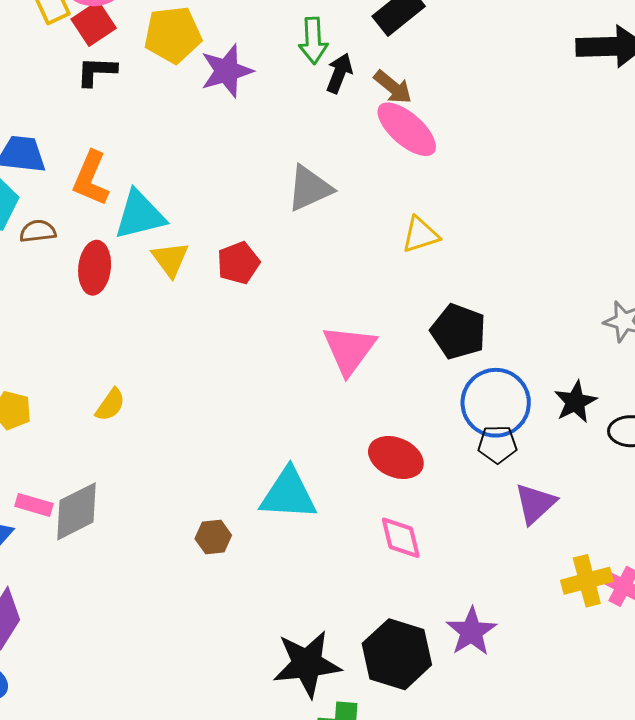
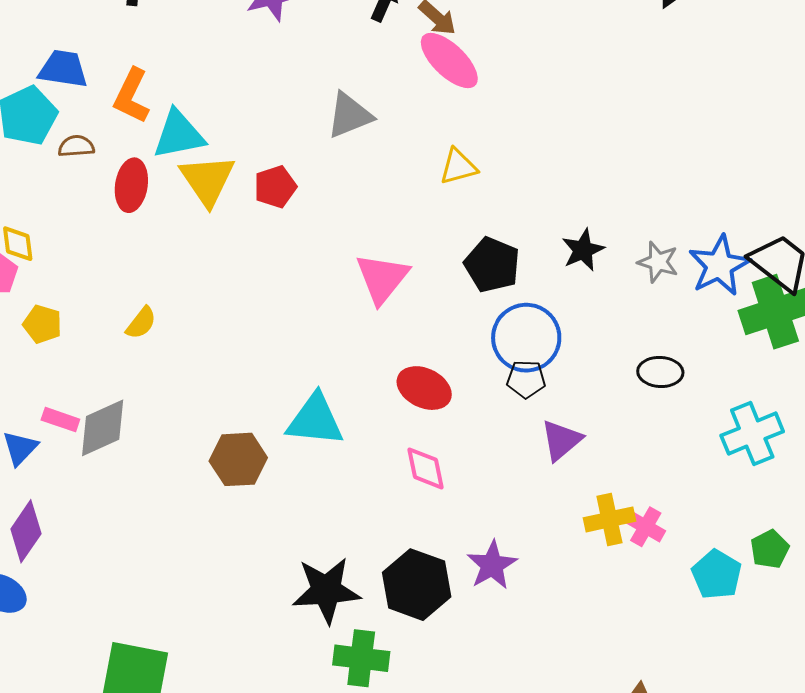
yellow triangle: (170, 259) -> (207, 180), size x1.5
black star: (575, 402) -> (583, 250), moved
brown hexagon: (213, 537) -> (238, 459), size x1.6

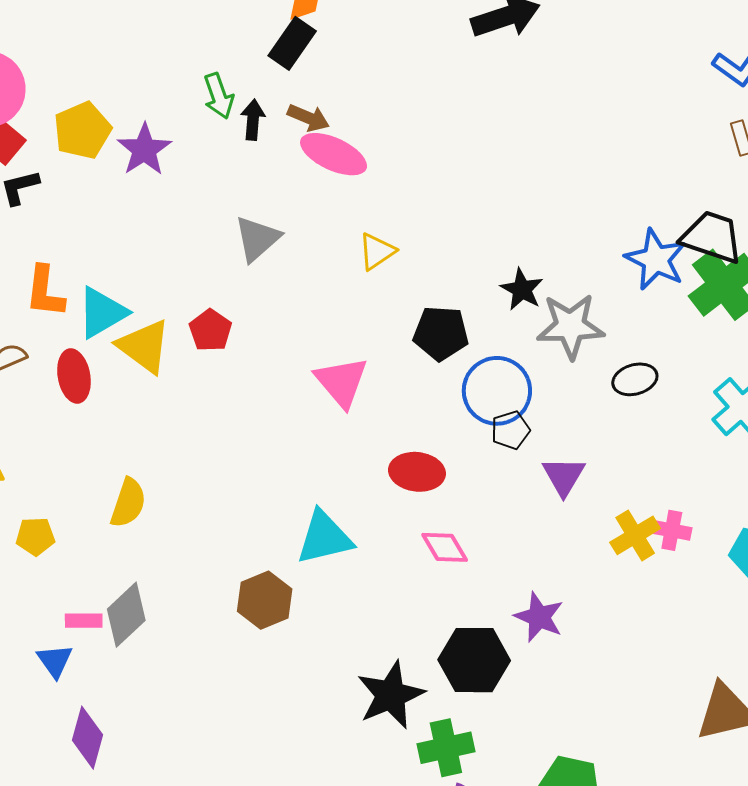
gray star: (658, 262) -> (570, 326), moved, size x1.6
yellow semicircle: (141, 323) -> (128, 503), size x1.4

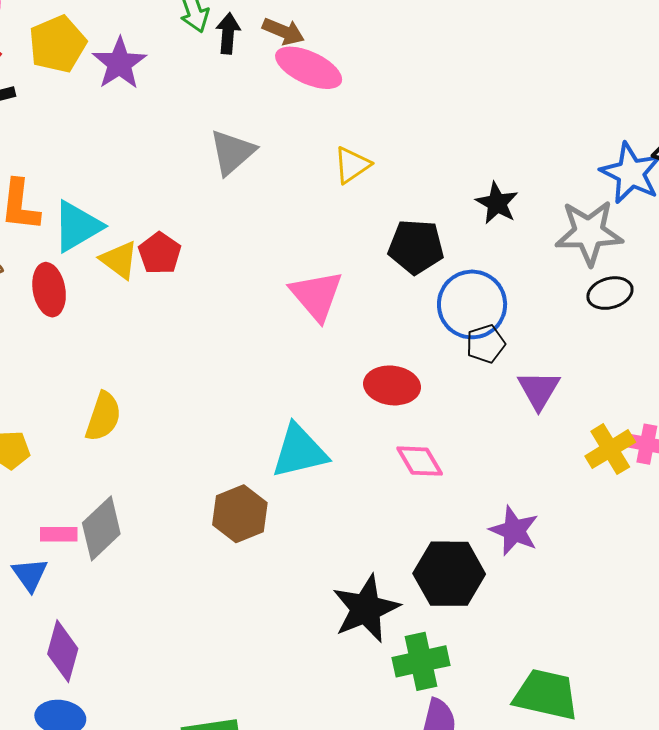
gray star: (570, 326) -> (589, 233), moved
red pentagon: (210, 330) -> (160, 253), moved
yellow triangle: (144, 346) -> (119, 260), size x0.7

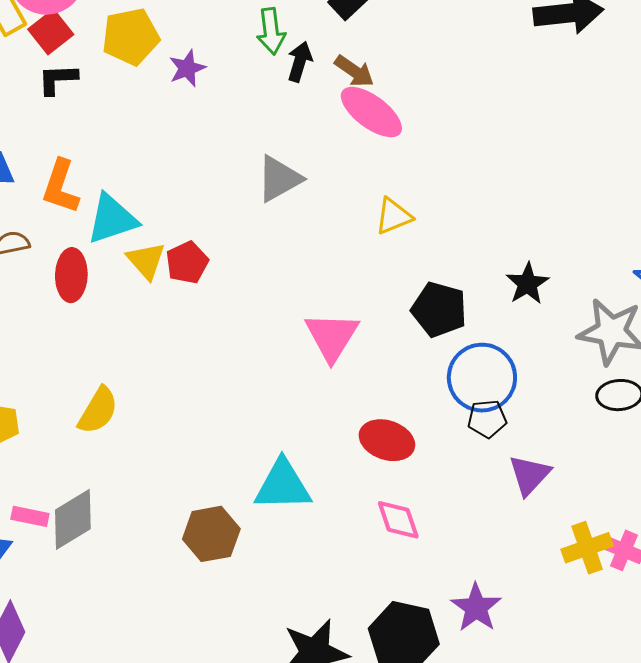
purple star: (119, 63) -> (187, 68), size x0.7

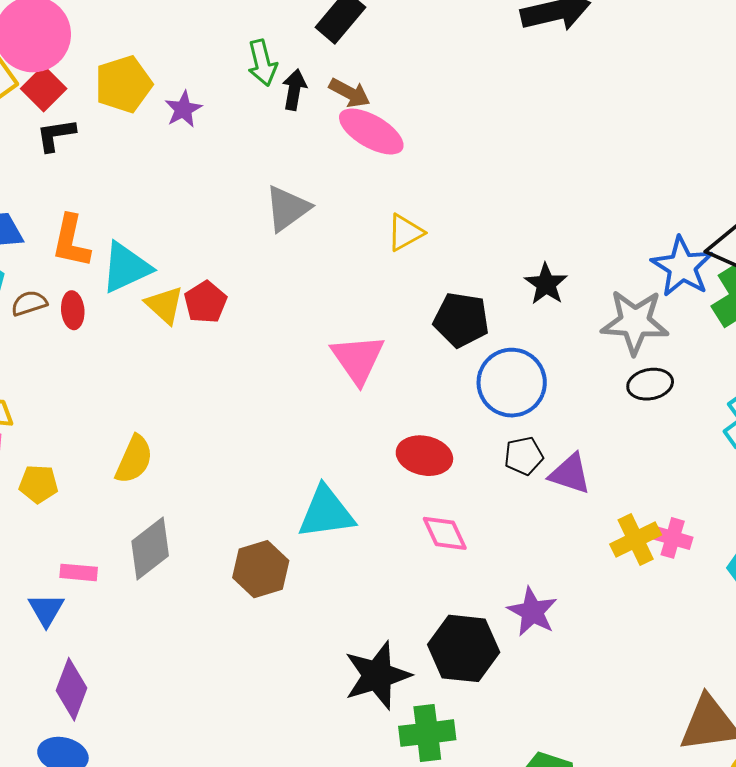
red ellipse: (71, 275) -> (73, 310), moved, size x0.7
black pentagon: (487, 419) -> (524, 456), moved
purple triangle: (529, 475) -> (570, 474), turned -48
gray diamond: (73, 519) -> (150, 549), moved

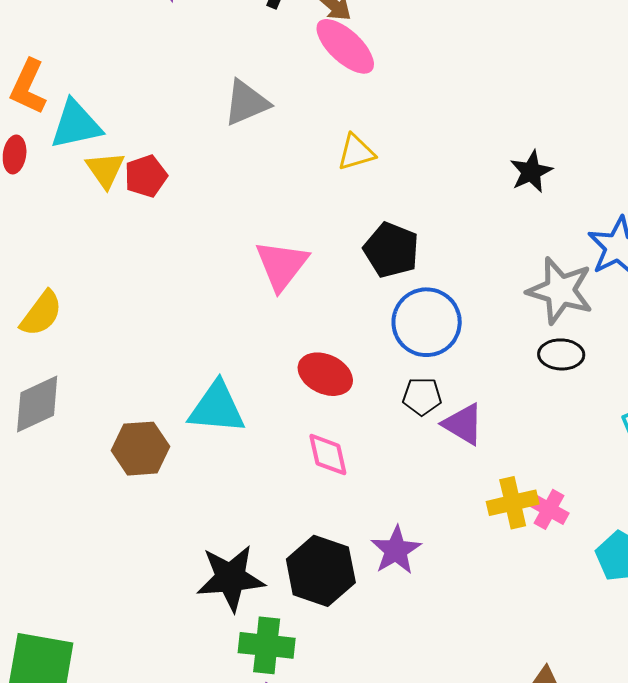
black star: (546, 284) -> (531, 172), moved

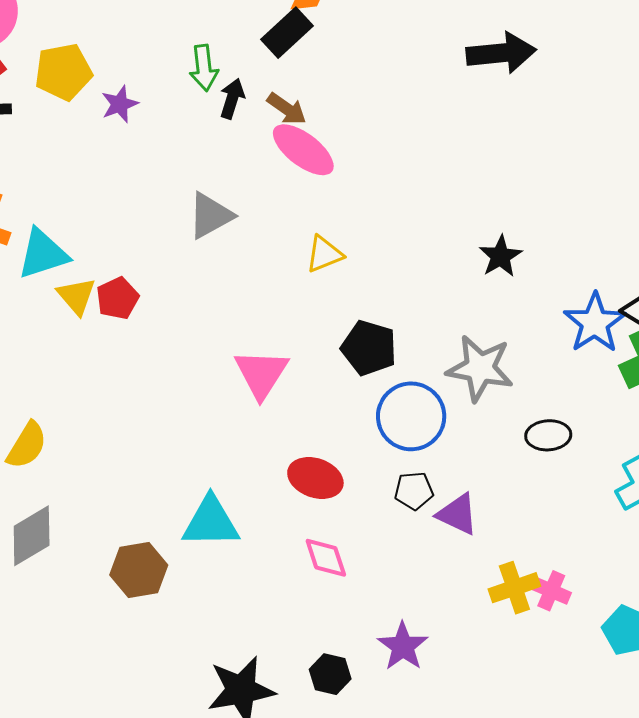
gray star: (560, 291) -> (480, 368), moved
black hexagon: (321, 571) -> (330, 674), size x0.6

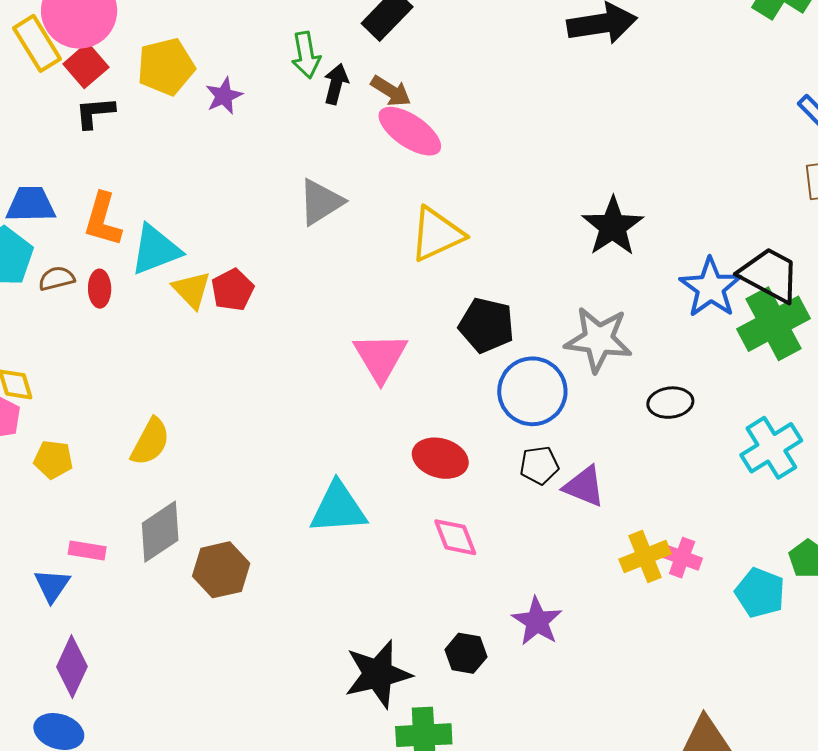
yellow triangle: (324, 254) -> (437, 234), size x1.5
black star: (500, 256) -> (613, 226), size x1.4
brown hexagon: (139, 570) -> (221, 570), moved

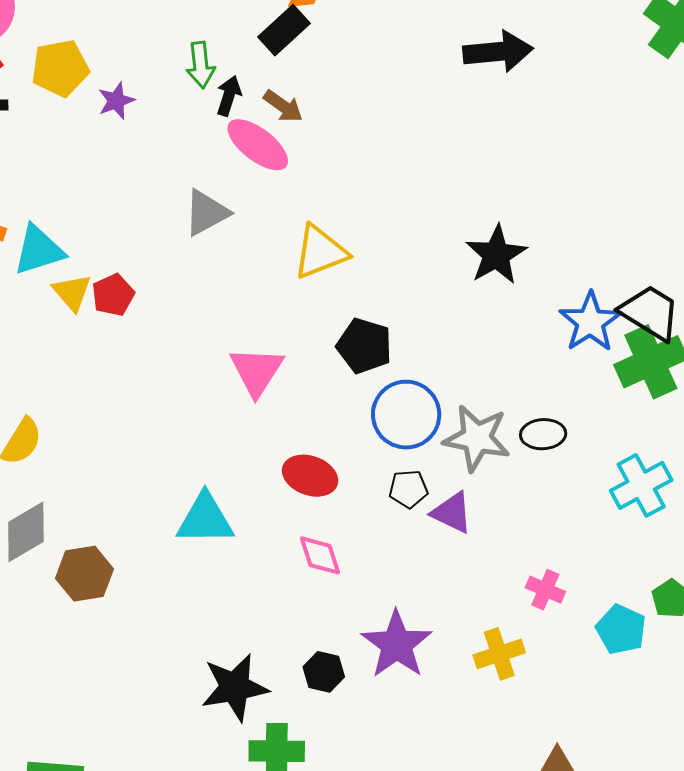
pink ellipse: (410, 131) -> (258, 145), moved
gray star: (598, 339) -> (477, 438), moved
yellow cross: (645, 557) -> (499, 654), moved
purple star: (537, 621) -> (397, 644), size x1.4

